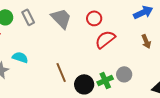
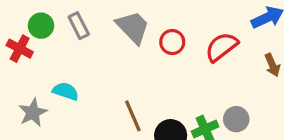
red circle: (94, 18) -> (172, 42), moved
red semicircle: (105, 39) -> (221, 47), moved

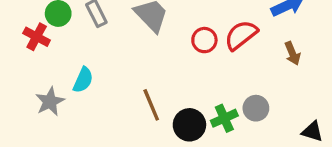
red circle: (172, 42) -> (204, 40), moved
cyan semicircle: (66, 91) -> (83, 80), turned 95

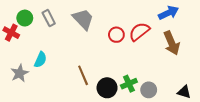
brown arrow: (292, 53) -> (172, 43), size x1.6
gray circle: (256, 108) -> (149, 90), moved

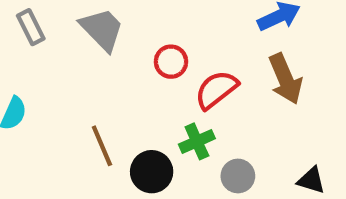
red semicircle: (139, 32) -> (216, 90), moved
green cross: (129, 84) -> (197, 141), moved

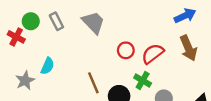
red circle: (171, 62) -> (126, 50), moved
green cross: (197, 141) -> (143, 81), turned -36

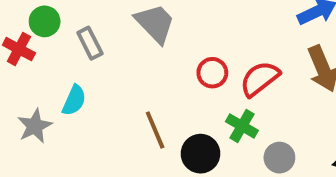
gray rectangle: (56, 21) -> (90, 43), moved

